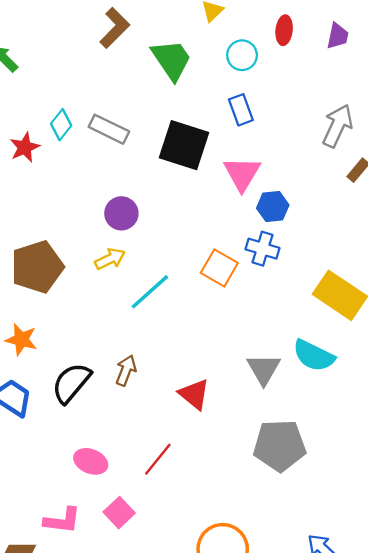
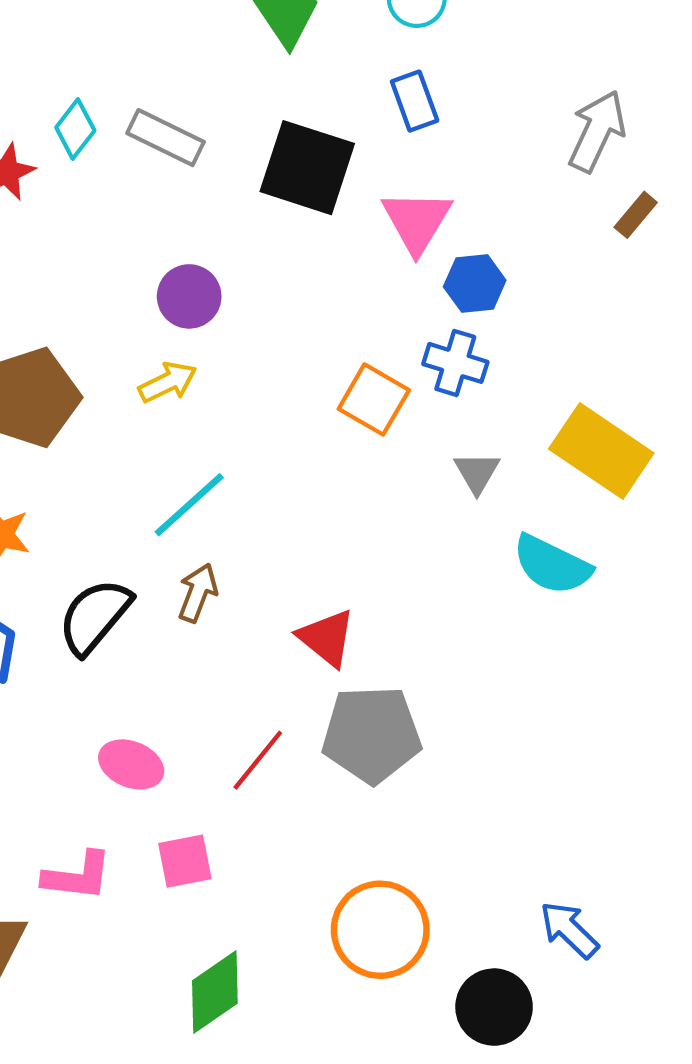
cyan line: (150, 292) -> (189, 505), moved
gray triangle: (264, 369) -> (477, 472), moved, size x0.7
gray pentagon: (280, 445) -> (372, 734), moved
pink square: (119, 513) -> (185, 861), turned 32

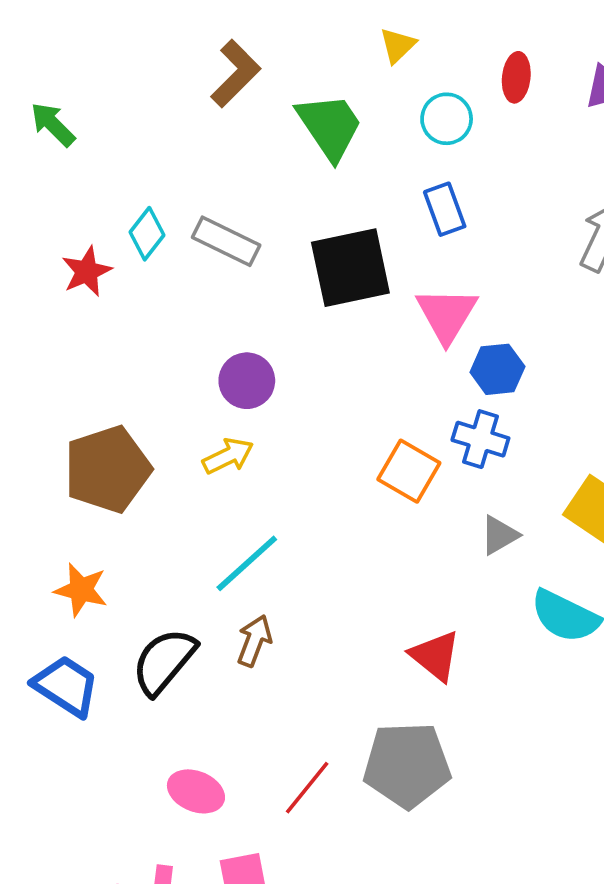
black square: (307, 168) -> (350, 268), turned -30
gray triangle: (477, 472) -> (499, 535), turned 30
red triangle: (327, 638) -> (435, 656), moved

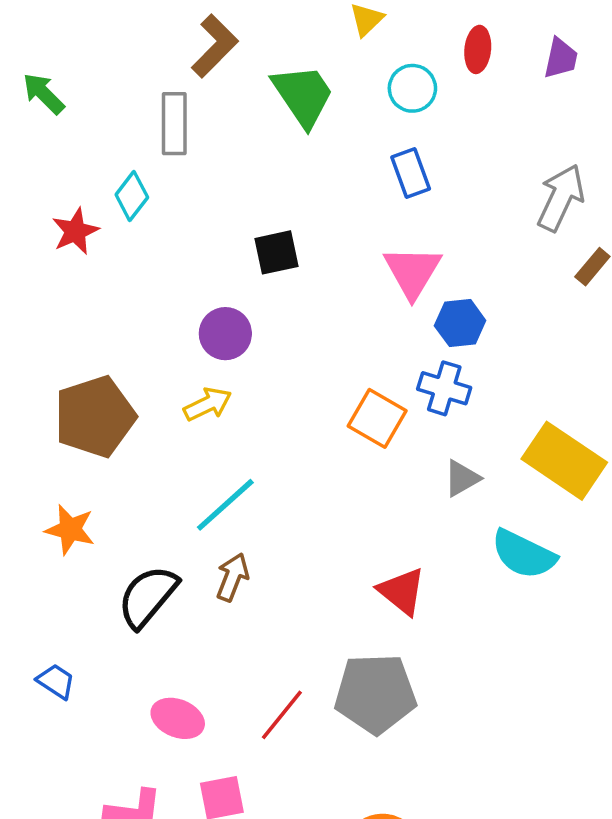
gray rectangle: (226, 241) -> (174, 124), moved, turned 64
black square: (350, 268) -> (277, 252), moved, size x0.6
blue trapezoid: (66, 686) -> (56, 681), moved, size x0.6

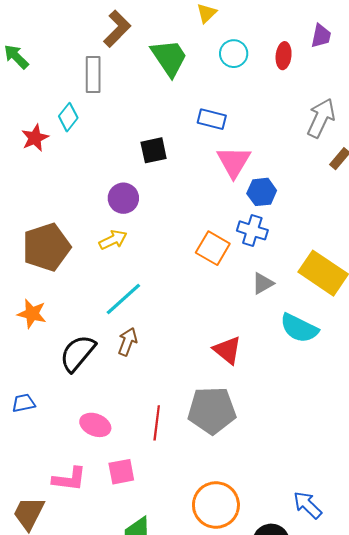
red ellipse: (478, 49) -> (284, 56), moved
blue rectangle: (411, 173) -> (212, 119), moved, turned -56
blue trapezoid: (56, 681) -> (24, 403), turned -45
red line: (282, 715) -> (157, 423), turned -32

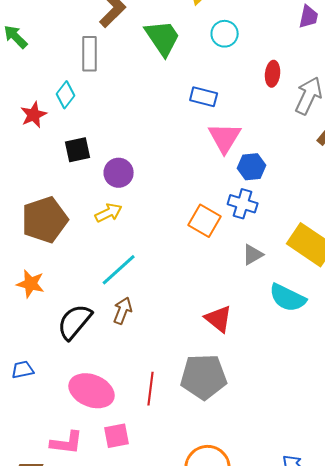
red ellipse: (284, 56) -> (273, 74), moved
black square: (154, 150) -> (78, 150), moved
pink ellipse: (95, 425) -> (92, 391), size x1.5

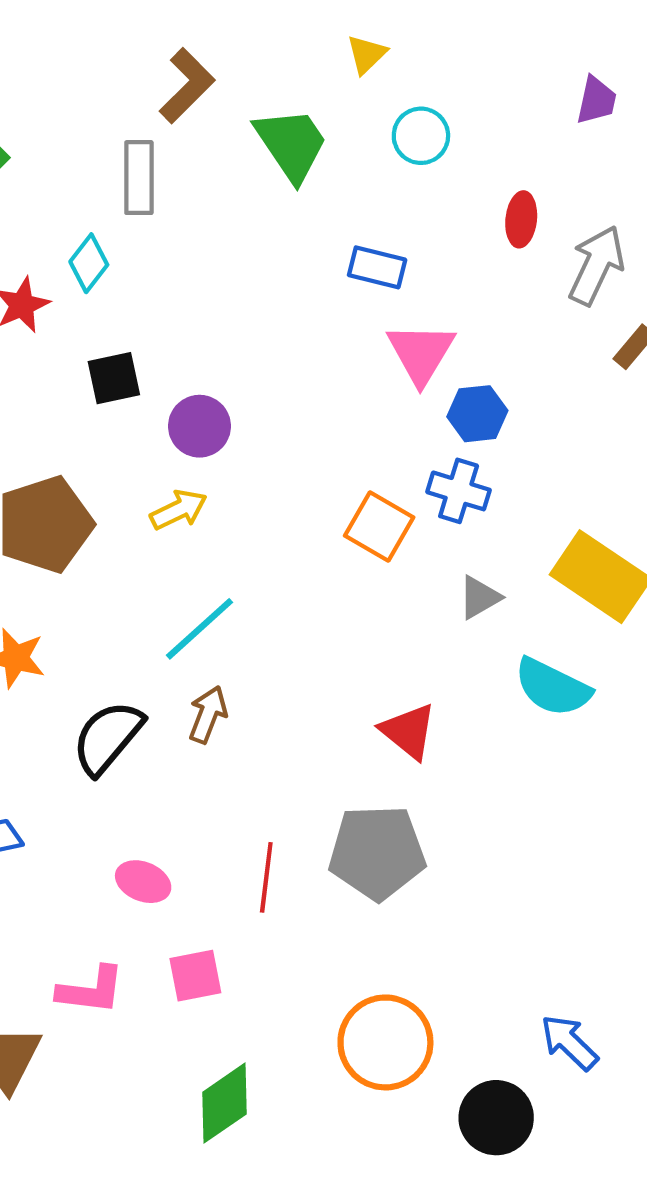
pink ellipse: (92, 391) -> (143, 882), size x0.6

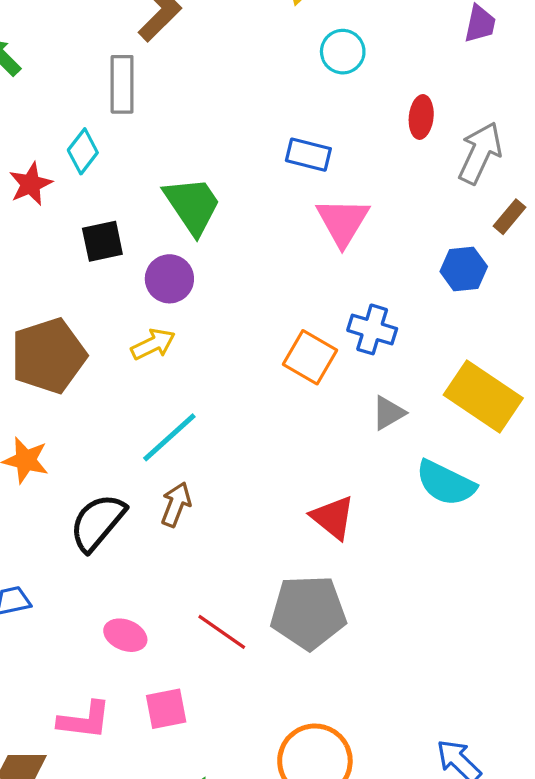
green trapezoid: (291, 144) -> (192, 205), moved
blue hexagon: (477, 414) -> (464, 269), moved
red line: (266, 877) -> (222, 632), turned -62

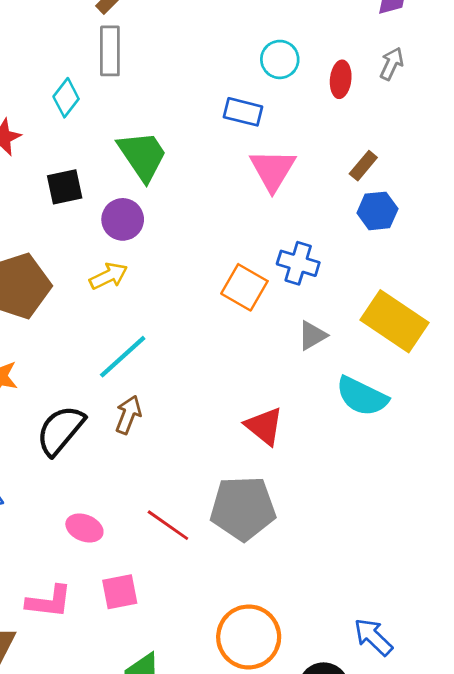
cyan circle: (343, 52) -> (280, 59), moved
gray rectangle: (122, 84) -> (110, 51), moved
cyan diamond: (83, 151) -> (66, 98), moved
gray arrow: (480, 153) -> (392, 64), moved, size x0.6
brown rectangle: (509, 217) -> (363, 166), moved

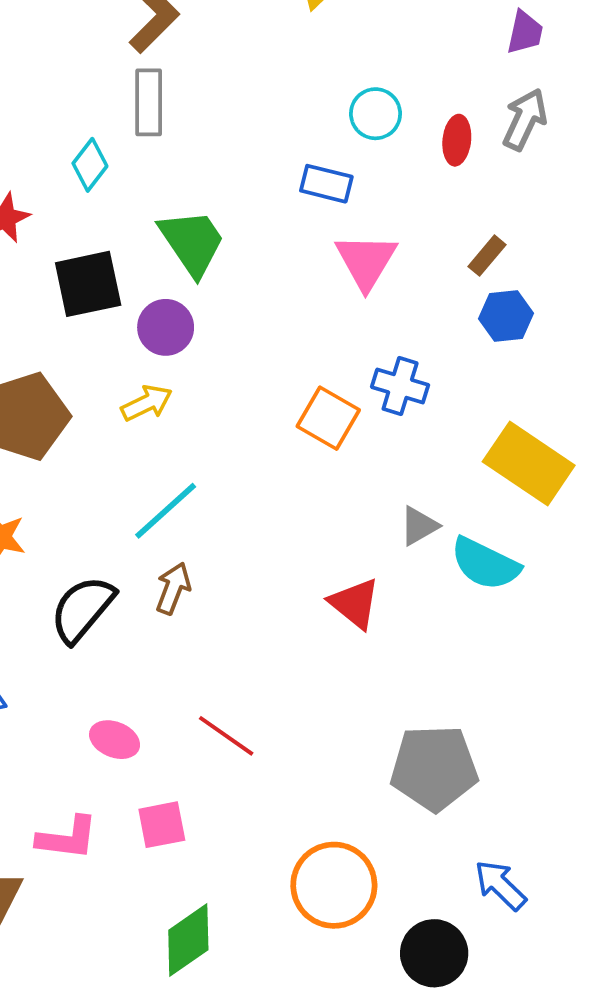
gray arrow: (392, 64) -> (525, 119), size x1.4
black square: (65, 187) -> (88, 284), size x1.4
gray triangle: (312, 335) -> (419, 526), moved
gray pentagon: (243, 508) -> (434, 768), moved

